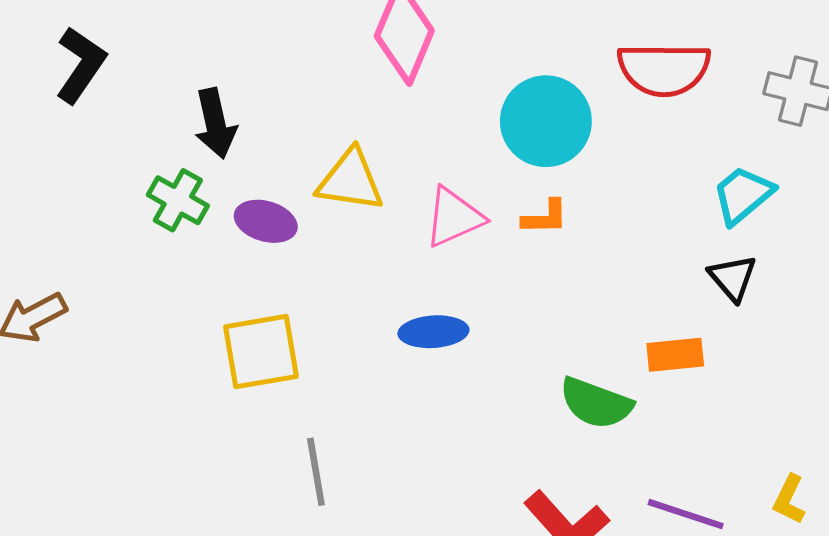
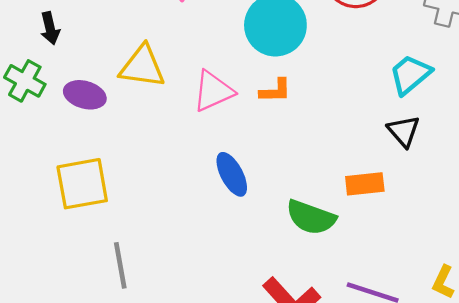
black arrow: (215, 123) -> (50, 28), size x0.7
blue ellipse: (433, 332) -> (232, 174), moved, turned 66

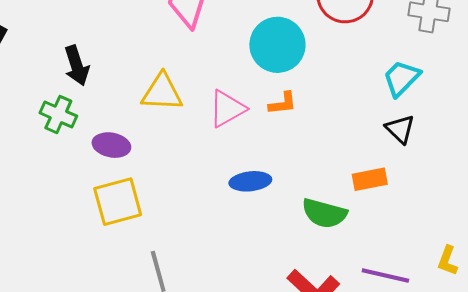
black arrow: (50, 28) -> (77, 66), size x1.4
purple ellipse: (85, 95) -> (111, 145), moved
blue ellipse: (232, 174) -> (250, 181), turned -63

